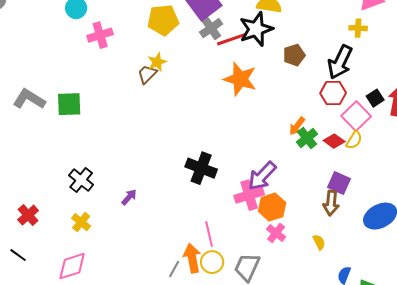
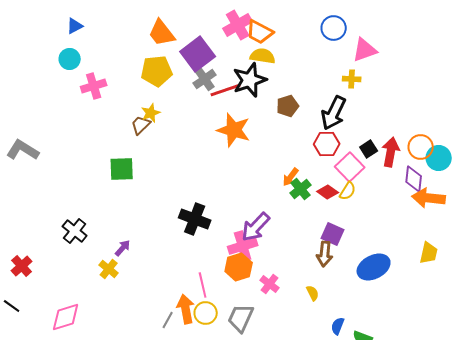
green square: (69, 104) -> (122, 169), moved
orange hexagon: (272, 207) -> (239, 267), moved
yellow cross: (81, 222) -> (109, 269), moved

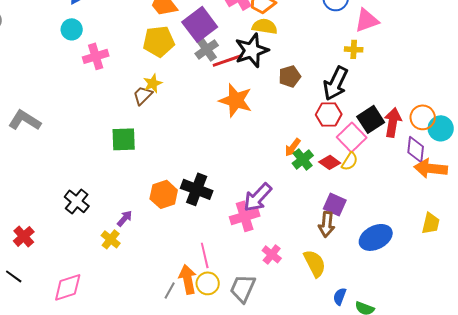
black square: (369, 149) -> (371, 119), size x1.5
orange hexagon: (239, 267) -> (164, 194), moved
yellow semicircle: (313, 293) -> (315, 263), size x1.8

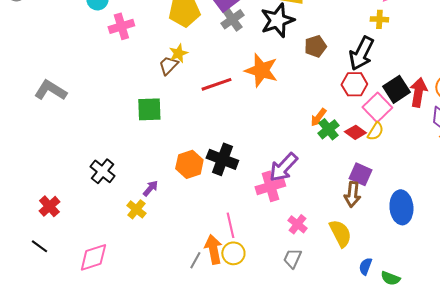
red line: (228, 60) -> (216, 84), moved
blue ellipse: (376, 237) -> (401, 207), turned -68
gray trapezoid: (243, 288) -> (292, 258), moved, size x0.7

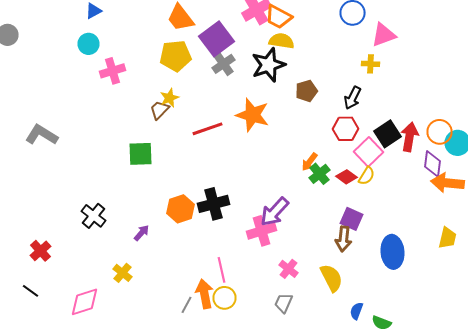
black arrow: (361, 53) -> (352, 98), size x0.7
black cross: (222, 159) -> (214, 204), turned -36
yellow cross: (136, 209) -> (122, 273), moved

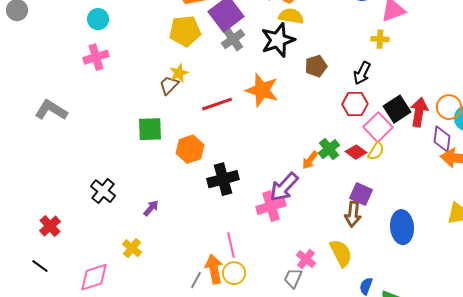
pink cross: (112, 71) -> (96, 57), moved
orange arrow: (310, 162) -> (310, 160), moved
orange hexagon: (180, 209) -> (190, 149), moved
pink cross: (288, 269) -> (306, 259), moved

